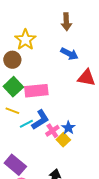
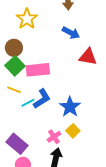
brown circle: (12, 60) -> (14, 48), moved
blue star: (68, 128) -> (70, 107), size x1.5
pink cross: (52, 131) -> (54, 137), moved
yellow square: (63, 140) -> (73, 131), moved

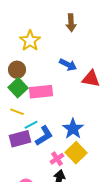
blue arrow: (71, 33) -> (68, 65), moved
blue L-shape: (42, 99) -> (44, 136), moved
yellow square: (73, 131) -> (76, 153), size x1.5
purple rectangle: (17, 144) -> (20, 139), moved, turned -55

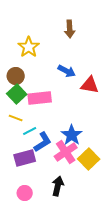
purple rectangle: (20, 139) -> (25, 158), moved
yellow square: (76, 153) -> (89, 159), moved
pink cross: (57, 159) -> (66, 152), moved, size x1.6

